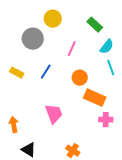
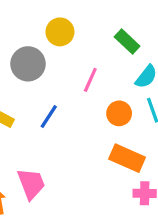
orange circle: (80, 78) -> (119, 113), moved
pink trapezoid: (54, 114) -> (31, 184), moved

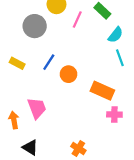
pink line: (90, 80) -> (77, 20), moved
orange circle: (119, 113) -> (69, 74), moved

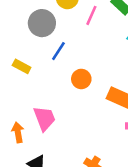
blue line: (49, 62) -> (58, 51), moved

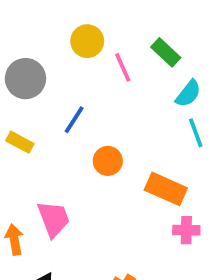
pink line: (91, 15) -> (123, 67), turned -48
gray circle: (42, 23) -> (25, 79), moved

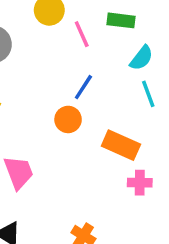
green rectangle: (166, 52) -> (121, 20), turned -36
blue line: (74, 120) -> (83, 87), moved

